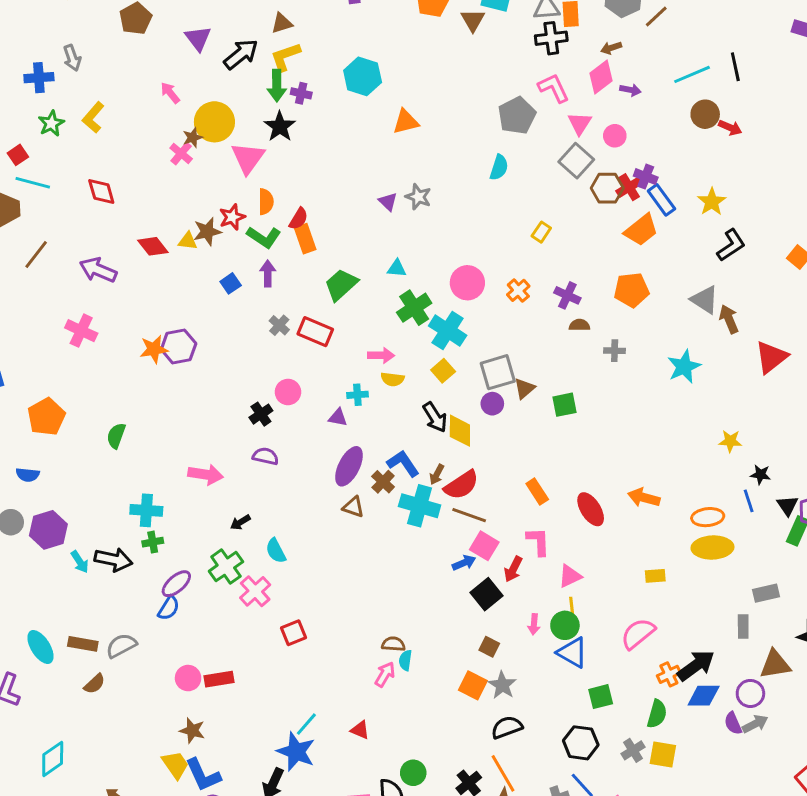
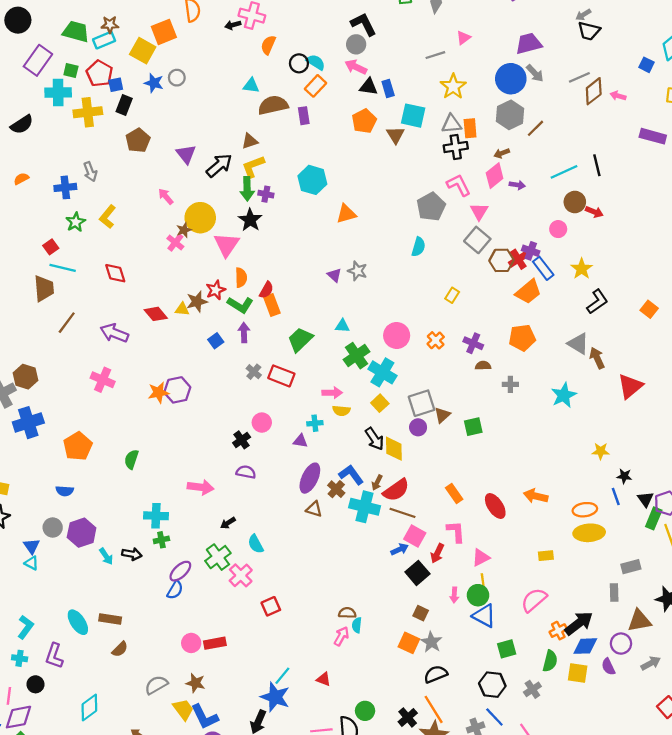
pink circle: (615, 136) -> (558, 229), moved
black arrow: (113, 560) -> (132, 554), size x0.7
gray semicircle: (121, 646) -> (156, 685), moved
gray arrow: (755, 724) -> (651, 663), moved
yellow square: (663, 755) -> (578, 673), moved

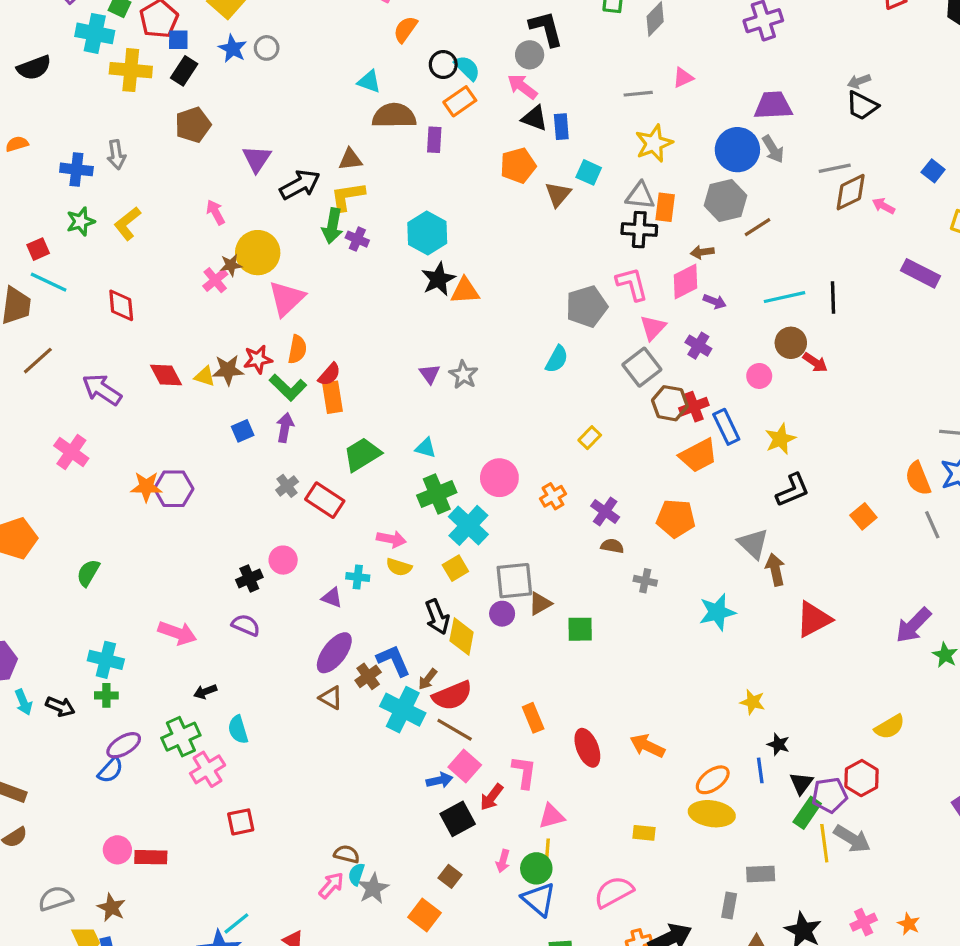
cyan square: (413, 116) -> (589, 172), size x0.7
black star: (250, 220) -> (438, 279), moved
purple cross: (531, 251) -> (698, 346), moved
orange ellipse: (585, 510) -> (713, 780), turned -40
gray star: (431, 642) -> (373, 888), moved

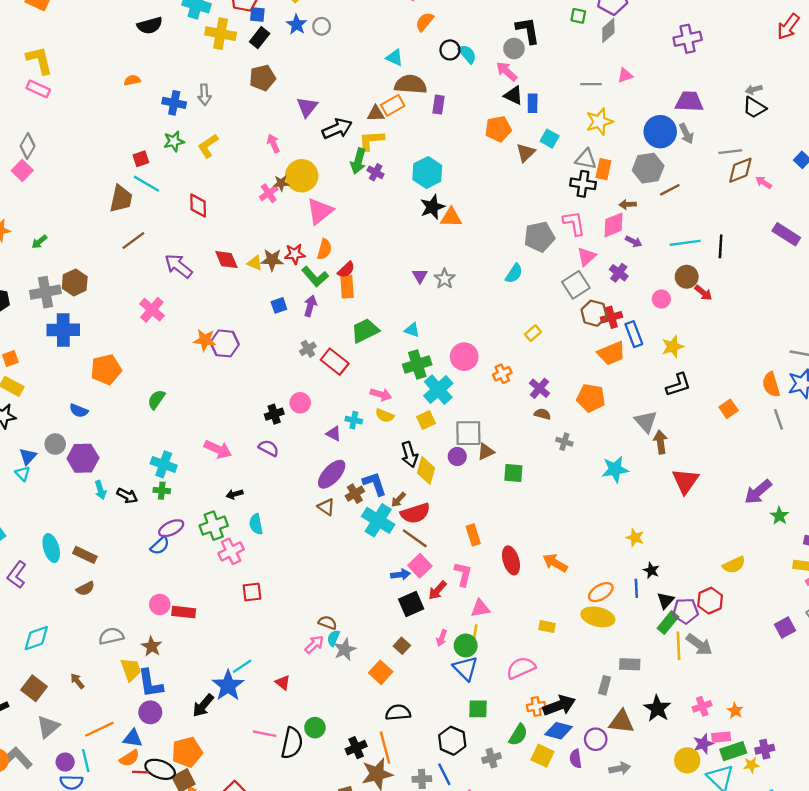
orange rectangle: (460, 101) -> (393, 105), moved
red triangle: (814, 619) -> (685, 481), turned -32

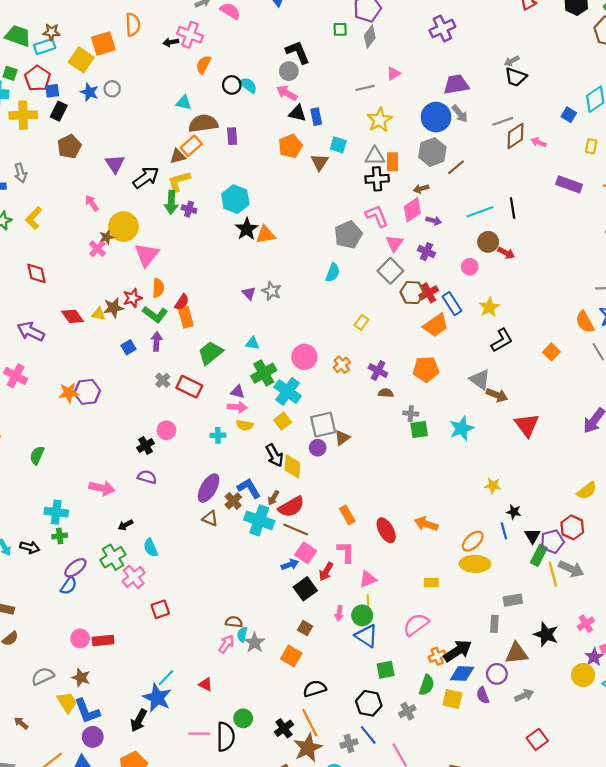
purple triangle: (334, 434) -> (238, 392), moved
brown arrow: (661, 442) -> (497, 395), turned 132
green square: (513, 473) -> (419, 429), moved

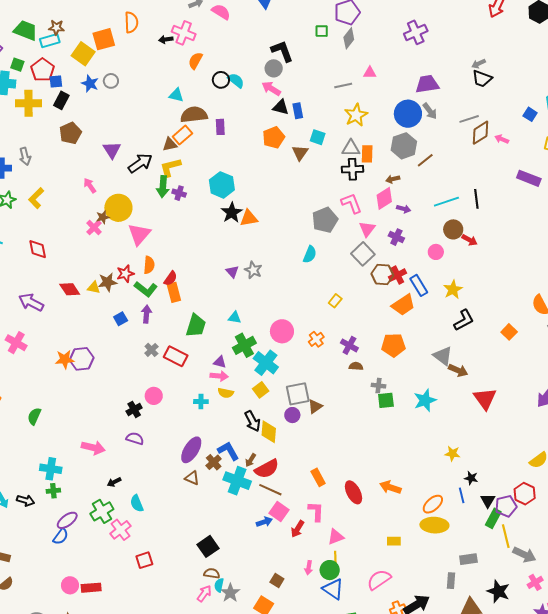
pink triangle: (393, 73) -> (370, 73), turned 32
green trapezoid: (210, 353) -> (196, 326), turned 145
gray arrow: (571, 569) -> (524, 555), moved
black square: (305, 589) -> (208, 546), moved

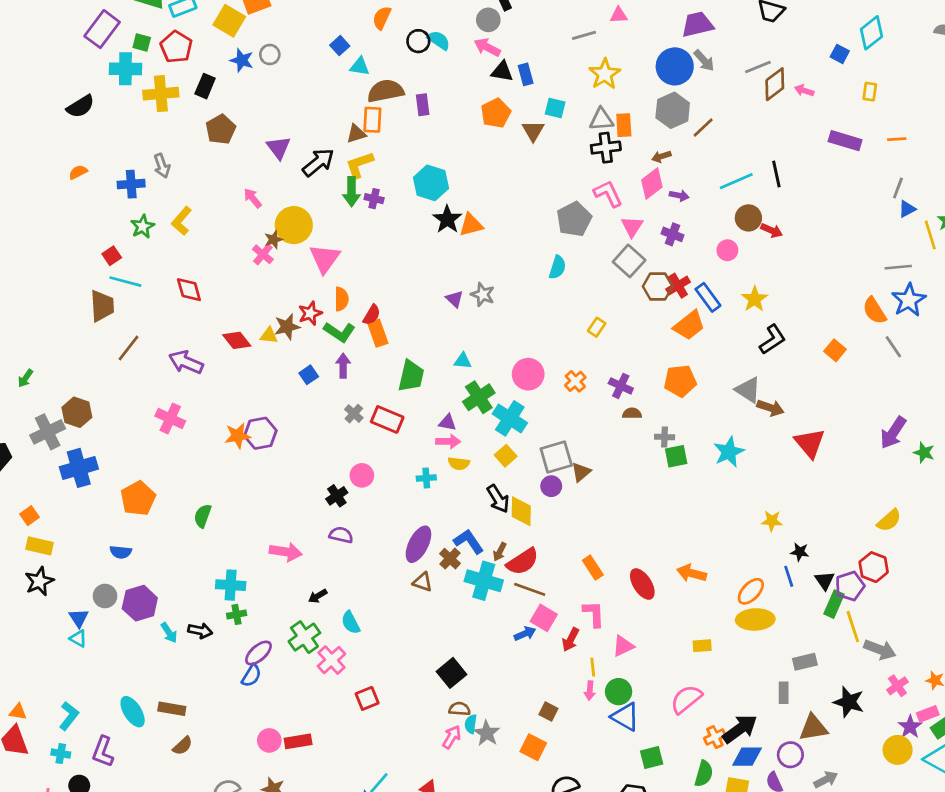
blue square: (56, 81) -> (340, 46), moved, turned -32
orange rectangle: (182, 135) -> (372, 120), turned -42
yellow line: (335, 558) -> (593, 667), moved

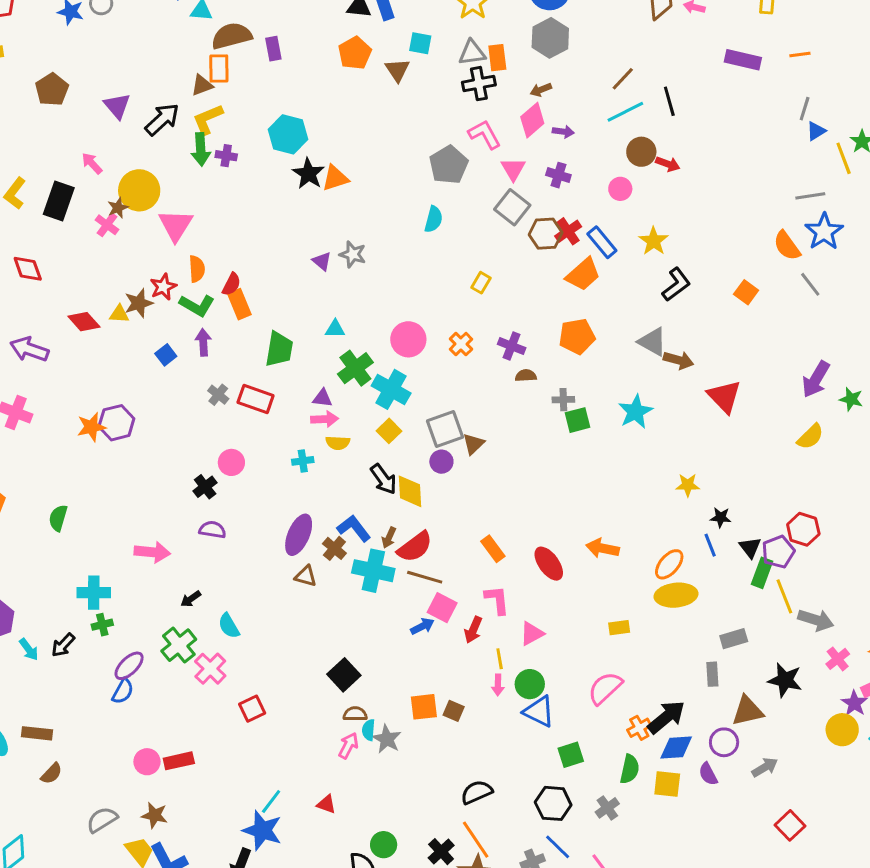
black rectangle: (205, 86) -> (59, 201), moved, size x1.4
brown line: (703, 127) -> (623, 79), moved
yellow semicircle: (889, 520) -> (810, 437), moved
black arrow: (200, 631) -> (63, 645), turned 125
orange square: (533, 747) -> (424, 707), moved, turned -30

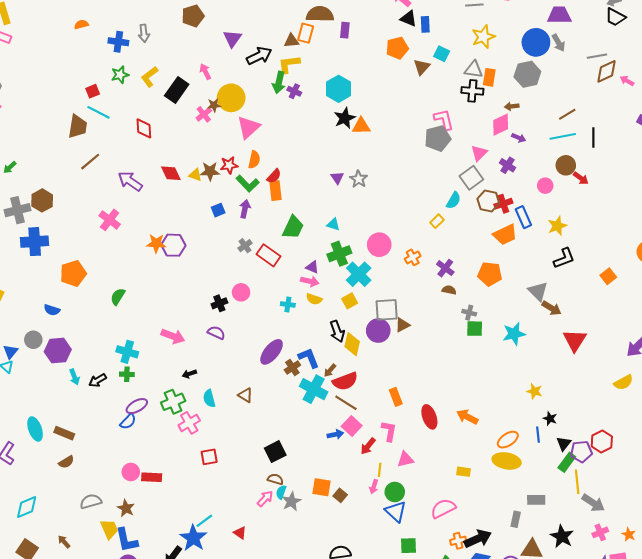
pink L-shape: (485, 134) -> (444, 120), moved
cyan semicircle: (434, 219) -> (454, 200), moved
purple circle: (441, 462) -> (378, 331), size x1.5
brown triangle: (306, 576) -> (245, 395), moved

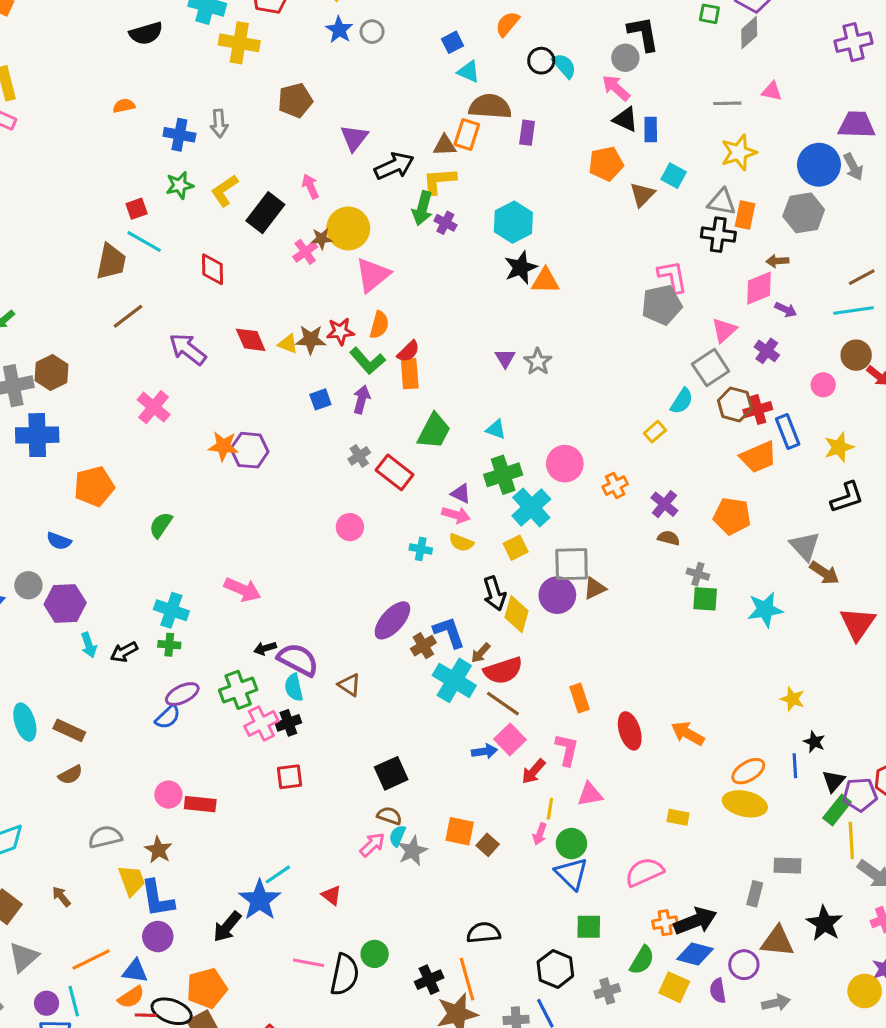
black cross: (219, 303) -> (288, 723), moved
purple semicircle: (216, 333) -> (298, 660), moved, size x1.5

